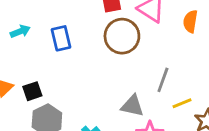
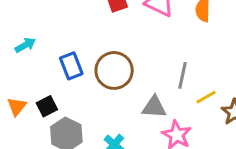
brown circle: (122, 36) -> (114, 70), moved
blue rectangle: (61, 38) -> (71, 66), moved

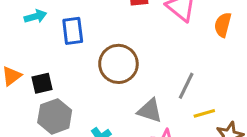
blue rectangle: (71, 66) -> (73, 31), moved

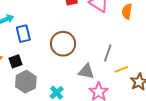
blue rectangle: (73, 31) -> (23, 34), moved

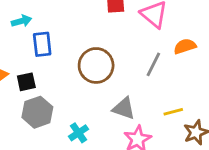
orange semicircle: (127, 11) -> (185, 46), moved, turned 56
gray line: (108, 53) -> (153, 64), moved

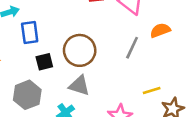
black square: (26, 82) -> (44, 62), moved
gray triangle: (124, 108) -> (79, 86), moved

